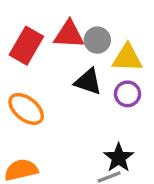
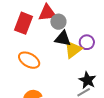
gray circle: (97, 40) -> (58, 22), moved
yellow triangle: (127, 58) -> (73, 49), moved, turned -30

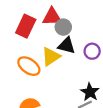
yellow triangle: (73, 49) -> (51, 57), moved

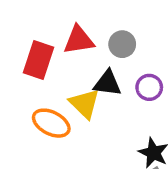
gray circle: (63, 27) -> (122, 44), moved
yellow triangle: (51, 57) -> (85, 104), turned -36

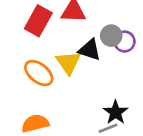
gray circle: (122, 44) -> (111, 36), moved
purple circle: (149, 87) -> (125, 42), moved

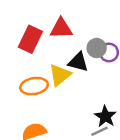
yellow triangle: (68, 63) -> (60, 75), turned 30
orange ellipse: (39, 73) -> (34, 86), turned -44

